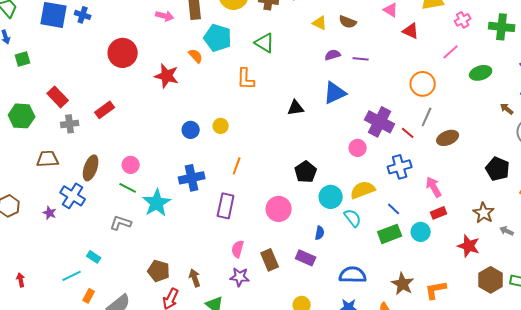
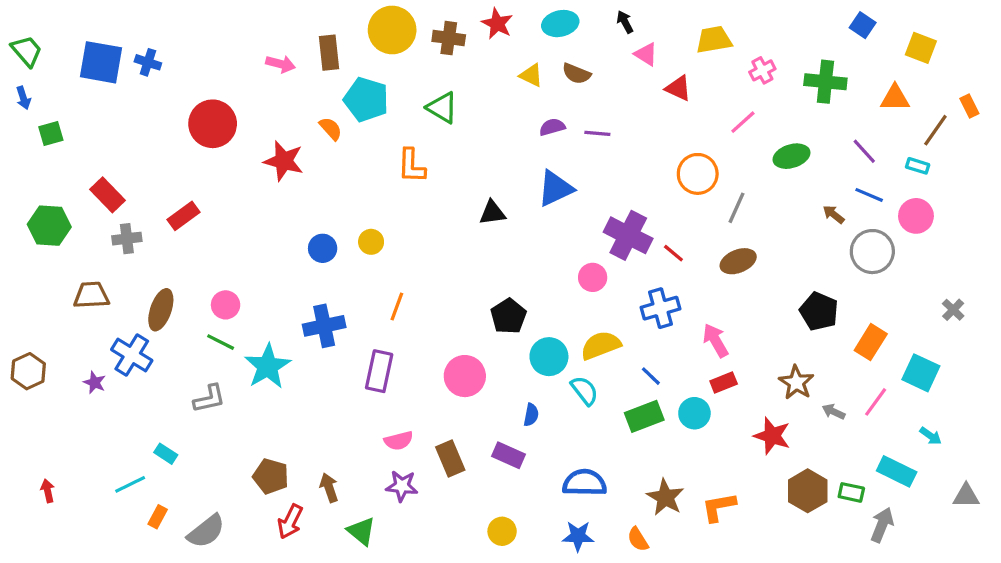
gray line: (427, 117) -> (737, 208), moved
gray L-shape: (121, 223) -> (209, 399), turned 150
pink semicircle: (238, 249) -> (399, 441), turned -120

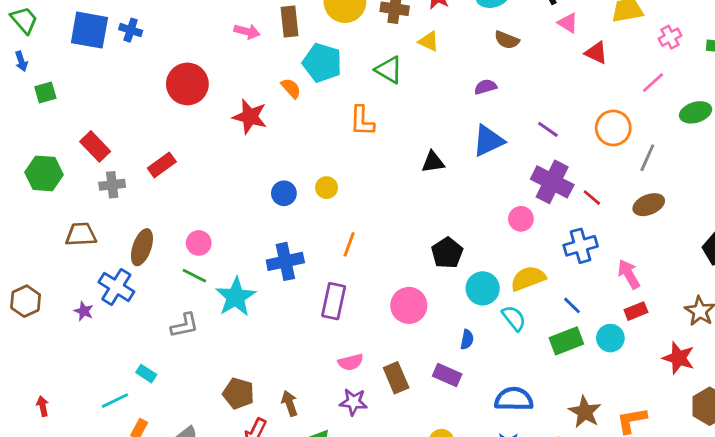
yellow triangle: (531, 75) -> (429, 41), moved
purple line: (597, 133) -> (548, 129), moved, turned 30

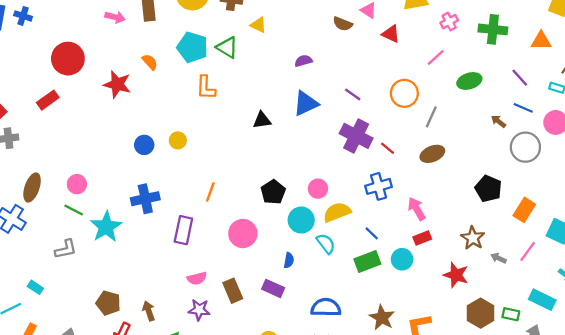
brown semicircle: (507, 40) -> (343, 24), moved
cyan pentagon: (322, 63) -> (192, 47), moved
red rectangle: (162, 165) -> (48, 100), moved
pink circle: (521, 219) -> (318, 189), moved
orange line: (349, 244) -> (210, 192), moved

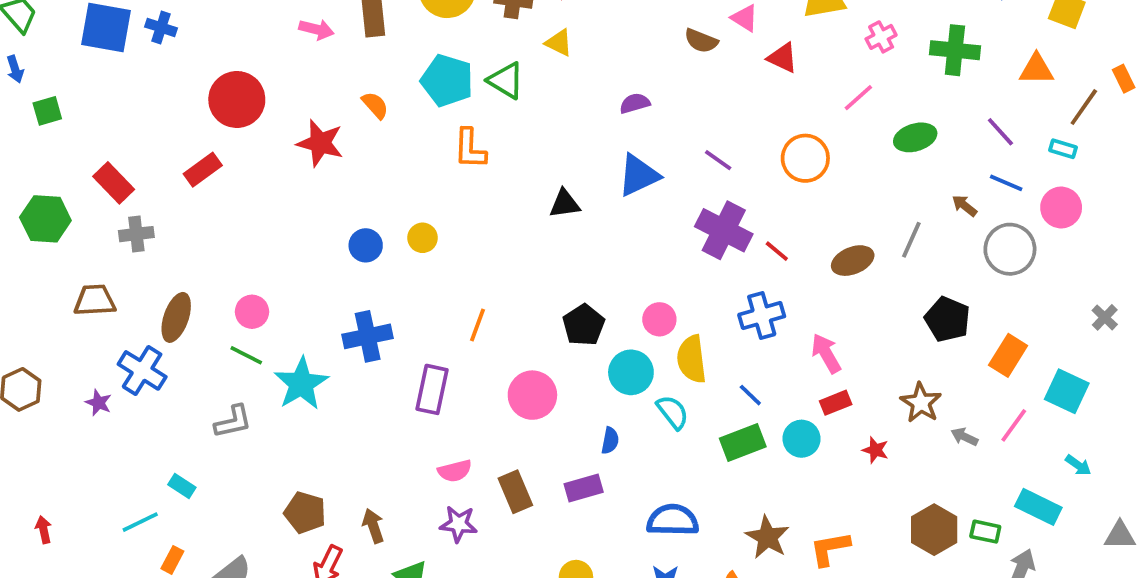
gray line: (431, 117) -> (911, 240), moved
yellow semicircle: (337, 212) -> (692, 359), turned -76
red star: (456, 275) -> (875, 450), moved, size x0.6
purple rectangle: (273, 288) -> (584, 488), turned -40

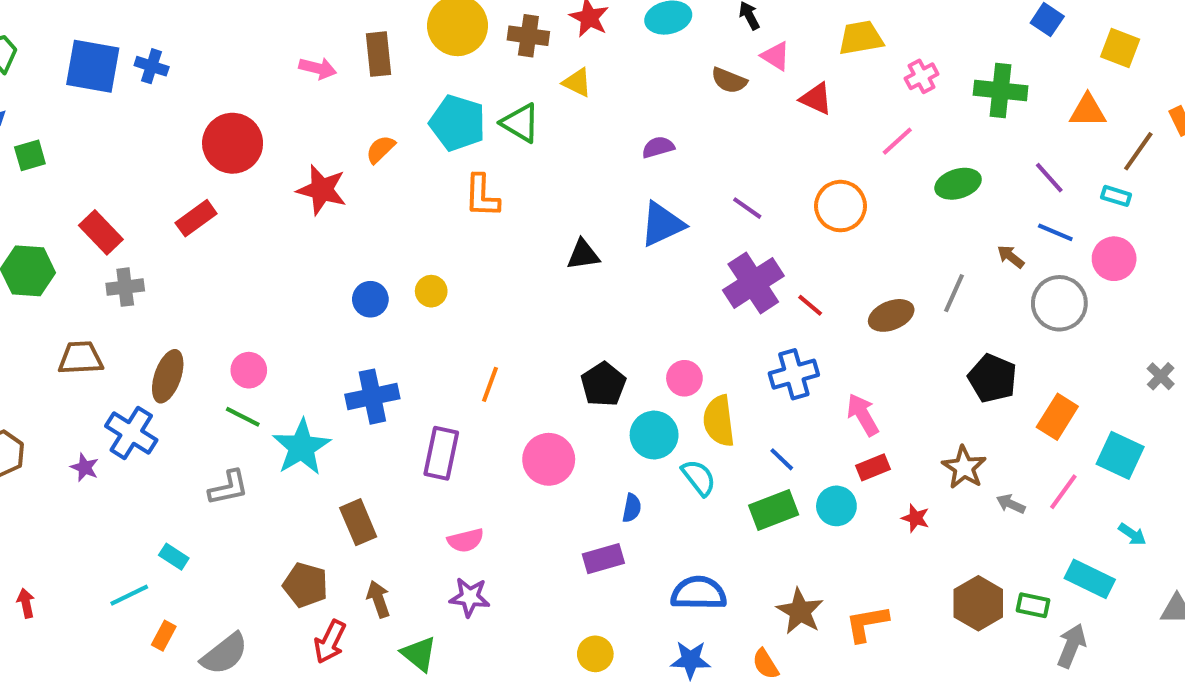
orange semicircle: (375, 105) -> (380, 149), turned -92
purple cross: (724, 230) -> (753, 283), turned 30
brown rectangle: (515, 492) -> (358, 522), moved

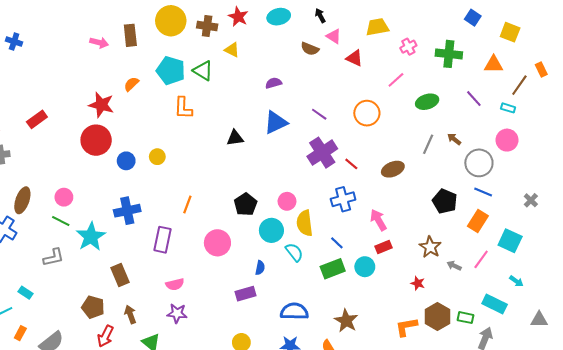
red circle: (233, 143) -> (96, 140), moved
blue line: (1055, 232) -> (483, 192), moved
gray line: (954, 293) -> (428, 144), moved
red star: (915, 518) -> (418, 283), moved
orange L-shape: (867, 623) -> (406, 327), moved

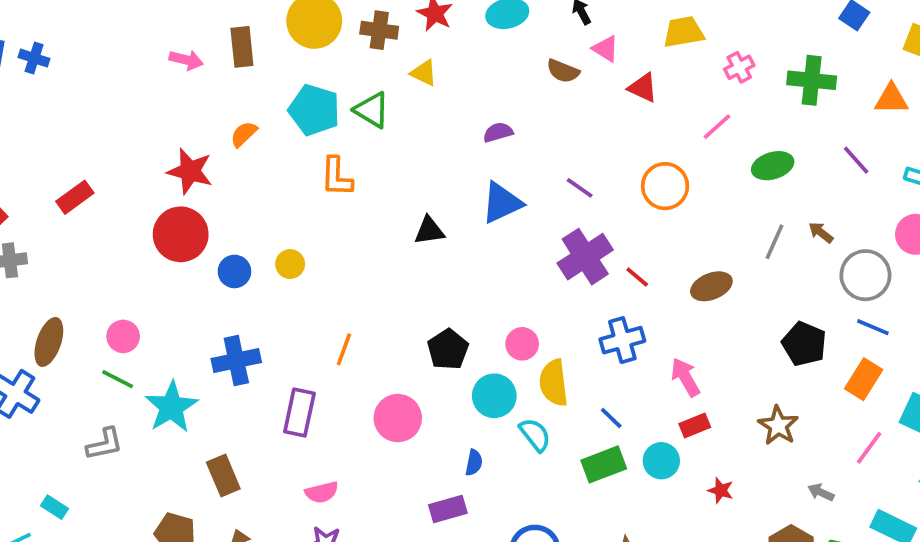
gray arrow: (454, 266) -> (821, 492), moved
red star: (418, 283) -> (721, 490), moved

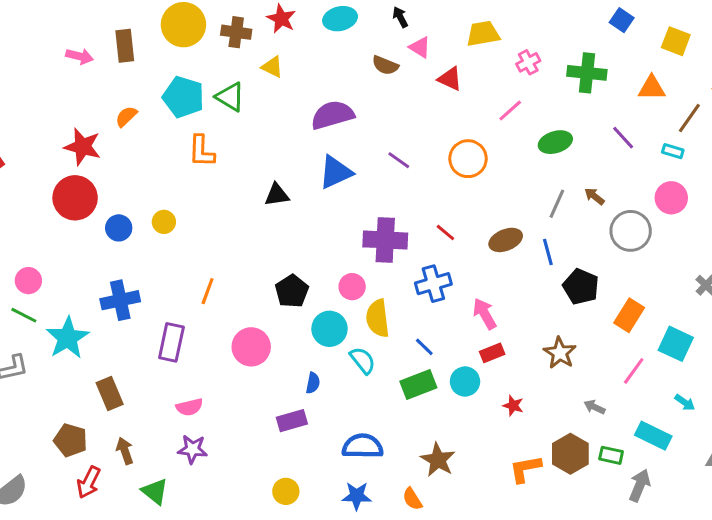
purple semicircle: (498, 132) -> (333, 115), size x1.8
purple cross: (585, 257) -> (385, 240), moved, turned 36
blue line: (873, 327) -> (548, 252), moved, turned 52

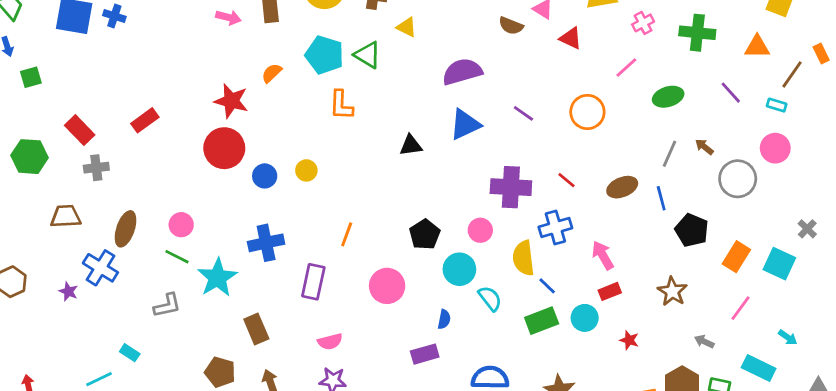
yellow semicircle: (378, 318) -> (523, 258), moved
cyan square: (676, 344) -> (779, 264), moved

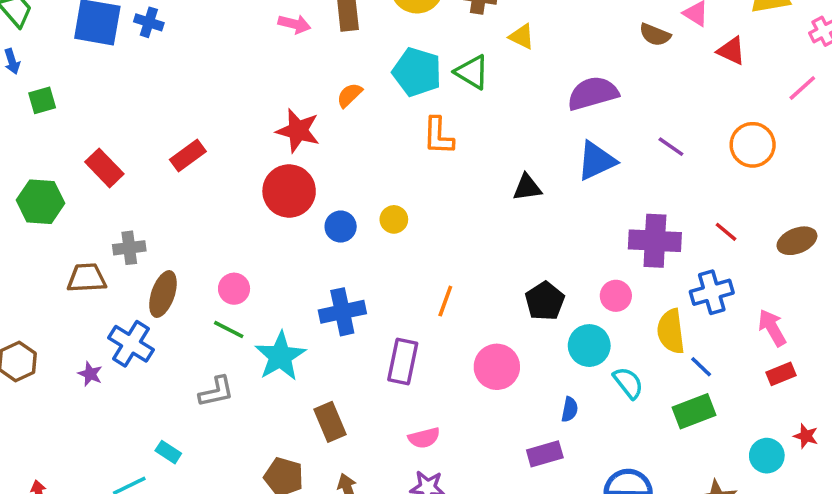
gray cross: (96, 168) -> (129, 248), moved
cyan circle: (585, 318) -> (767, 456), moved

